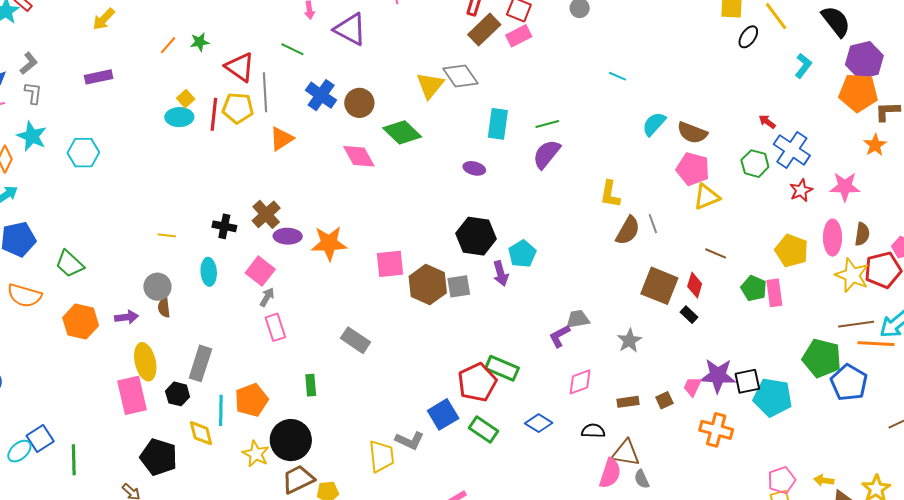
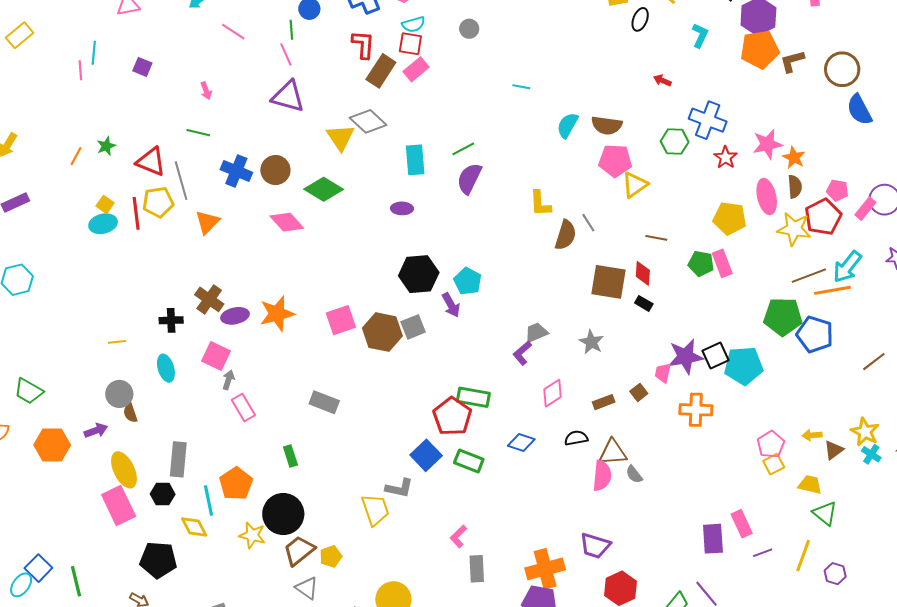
purple triangle: (350, 29) -> (288, 96), moved
red arrow: (767, 122) -> (662, 80), moved
orange star: (875, 145) -> (794, 158), moved

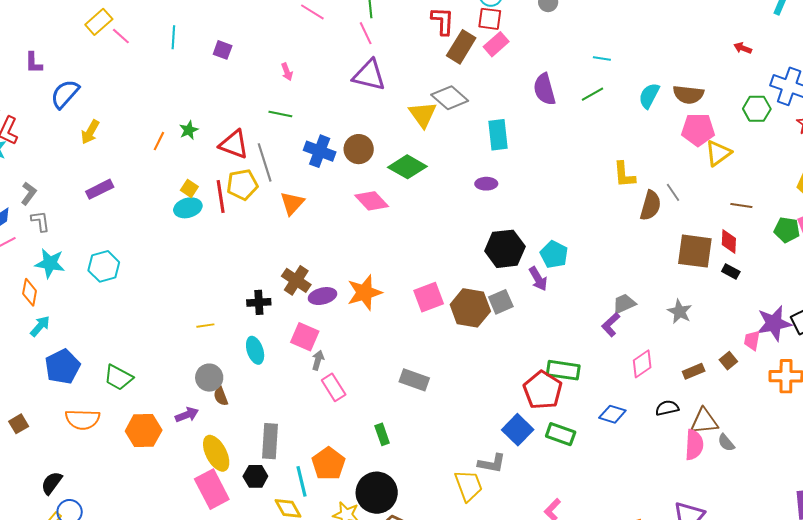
pink line: (80, 70) -> (121, 36), moved, turned -42
green line: (463, 149) -> (592, 94), moved
purple semicircle: (469, 178) -> (544, 89), moved, turned -40

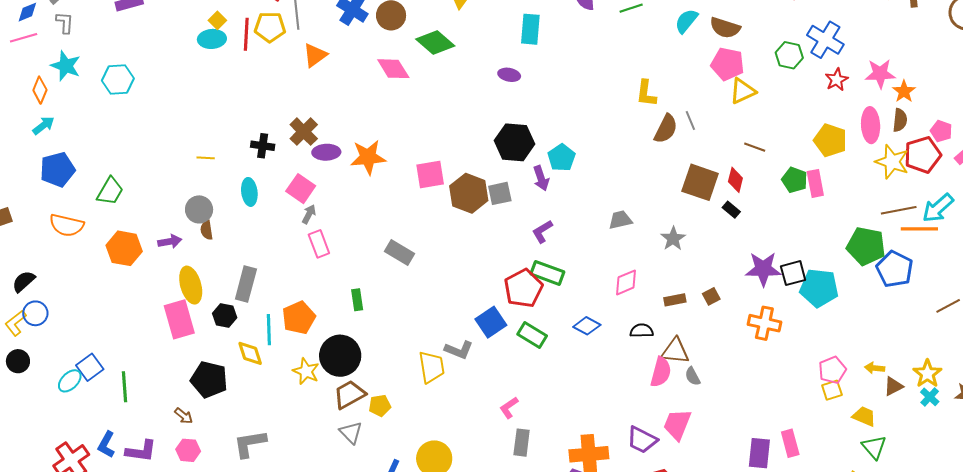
purple L-shape: (611, 325) -> (542, 231), moved
pink trapezoid: (752, 340) -> (677, 424), moved, size x1.6
green trapezoid: (118, 377) -> (110, 191), turned -100

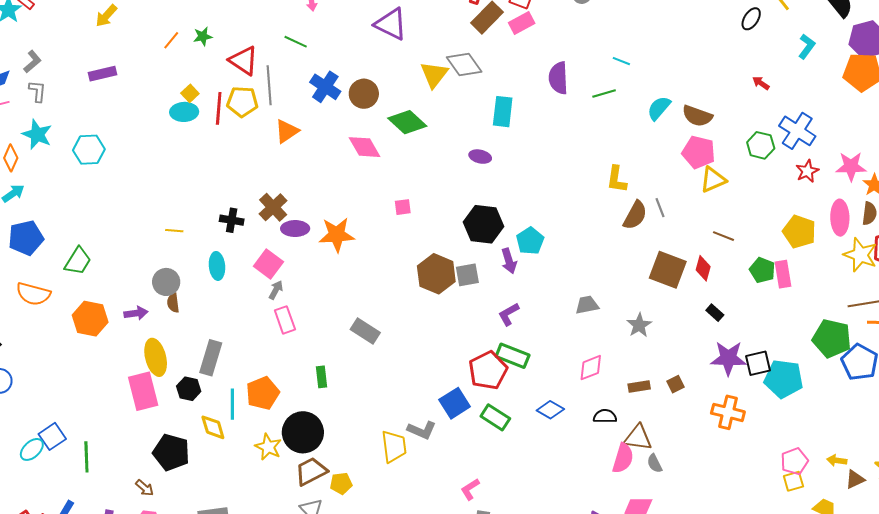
pink square: (430, 174) -> (403, 207), moved, size x0.6
black rectangle: (731, 210) -> (715, 313), moved

